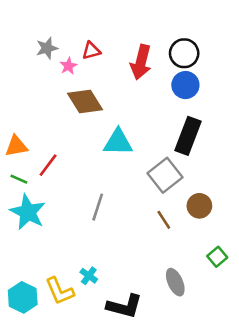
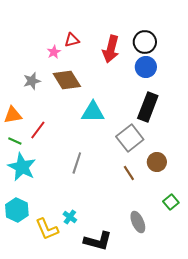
gray star: (47, 48) -> (32, 81), moved
cyan hexagon: (23, 297) -> (17, 210), moved

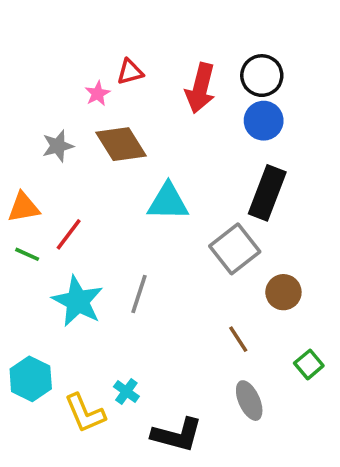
cyan star: (22, 167) -> (78, 301), moved
brown line: (129, 173) -> (238, 339), moved

